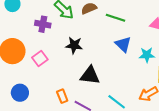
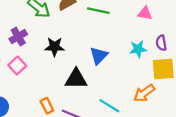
purple cross: (43, 24) -> (18, 37), moved, turned -35
blue triangle: (123, 44) -> (99, 56), moved, turned 36

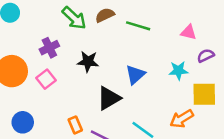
purple semicircle: (161, 43) -> (206, 56), moved, turned 70
black triangle: (76, 79) -> (109, 98), turned -35

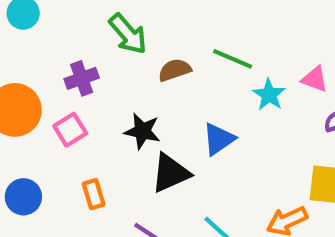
brown semicircle: (105, 15) -> (175, 70), moved
black star: (88, 62) -> (142, 131), moved
cyan star: (178, 71) -> (269, 95), moved, turned 30
orange rectangle: (75, 125) -> (94, 194), moved

